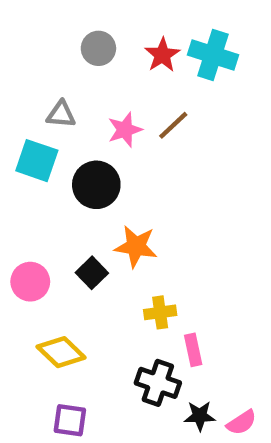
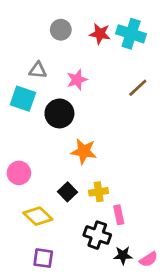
red star: (162, 55) -> (100, 34), turned -30
brown line: (173, 125) -> (138, 88), moved
black square: (92, 273) -> (68, 192), moved

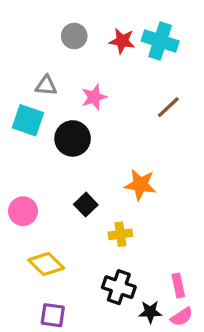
orange star: (84, 151) -> (140, 185), moved
black square: (68, 192) -> (86, 205), moved
pink rectangle: (119, 215) -> (178, 285), moved

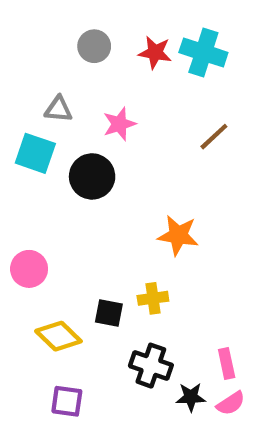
black square: (86, 205) -> (109, 313), moved, turned -35

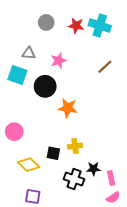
orange star: (178, 235) -> (68, 108), moved
black star: (191, 397) -> (94, 169), moved

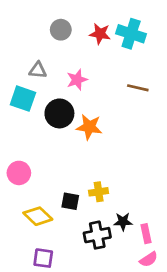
brown line: (105, 67) -> (138, 88), turned 56
orange star: (68, 108) -> (89, 127), moved
black cross: (74, 179) -> (97, 235), turned -30

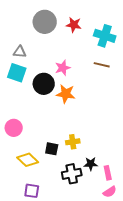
gray circle: (61, 30) -> (45, 22), size x1.5
cyan cross: (131, 34) -> (105, 36), moved
gray triangle: (38, 70) -> (20, 52), moved
pink star: (77, 80) -> (63, 68), moved

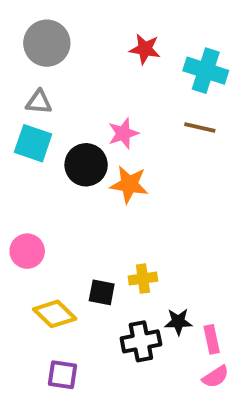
gray circle: (45, 22) -> (47, 43), moved

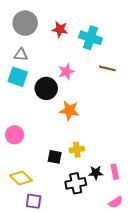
red star: (145, 49) -> (60, 29), moved
cyan cross: (206, 71) -> (90, 38), moved
orange star: (129, 184) -> (69, 111), moved
yellow diamond: (55, 314) -> (21, 178), moved
pink rectangle: (212, 339) -> (115, 172), moved

